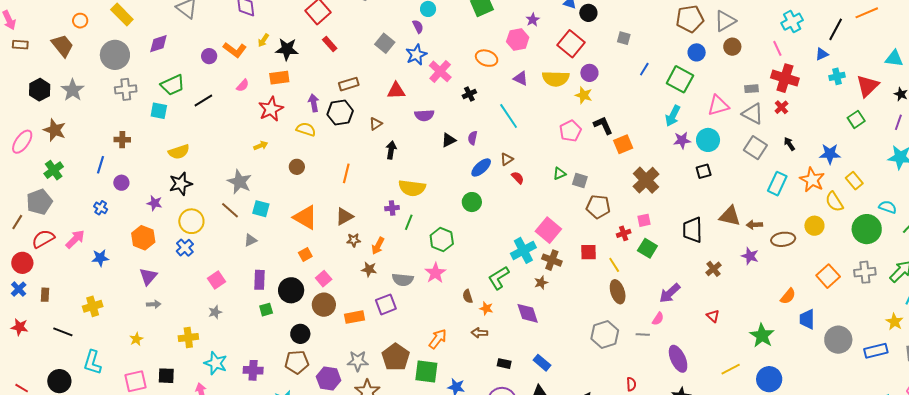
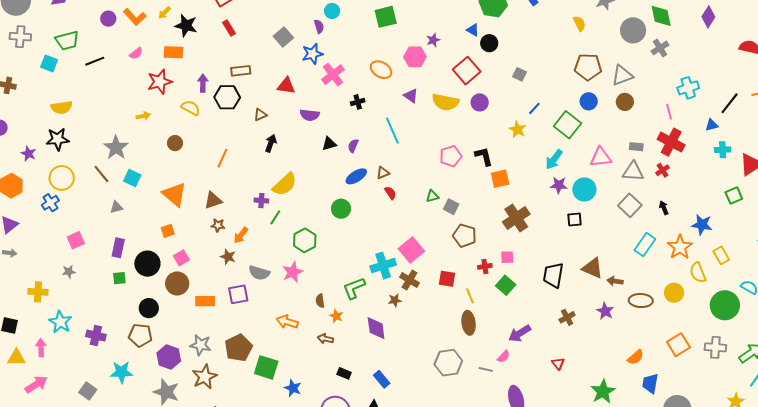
yellow star: (584, 95) -> (517, 129), moved
gray triangle: (753, 114) -> (633, 172), turned -35
yellow semicircle: (412, 188) -> (285, 184), turned -60
orange arrow: (438, 339) -> (287, 322), moved, turned -120

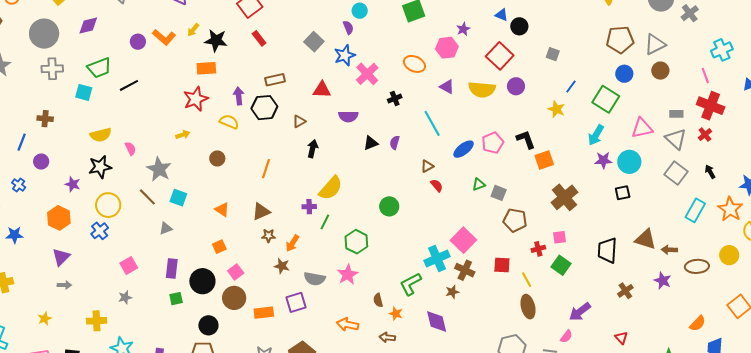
pink semicircle: (136, 53) -> (130, 149), moved, turned -72
gray triangle: (633, 172) -> (676, 139), turned 45
blue ellipse: (356, 176) -> (464, 149), moved
orange triangle: (174, 194) -> (222, 210), size x0.6

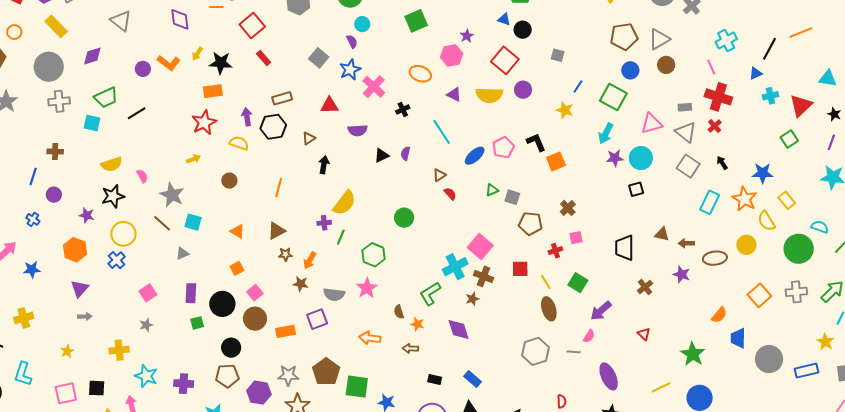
brown cross: (564, 197) -> (568, 208), moved, size x0.6
brown triangle: (646, 239) -> (662, 234), size x0.7
green square: (561, 265) -> (578, 283), moved

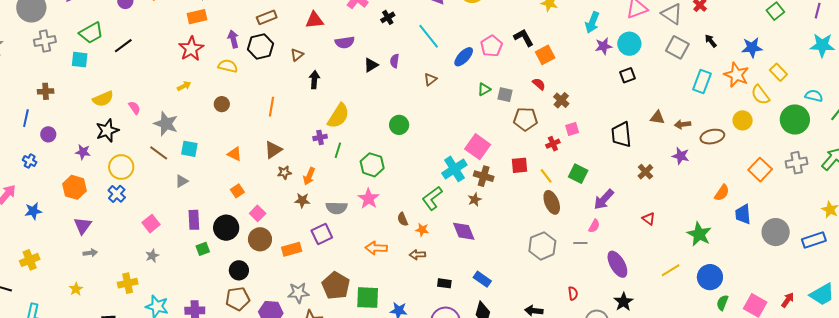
red semicircle: (450, 194) -> (539, 84), moved

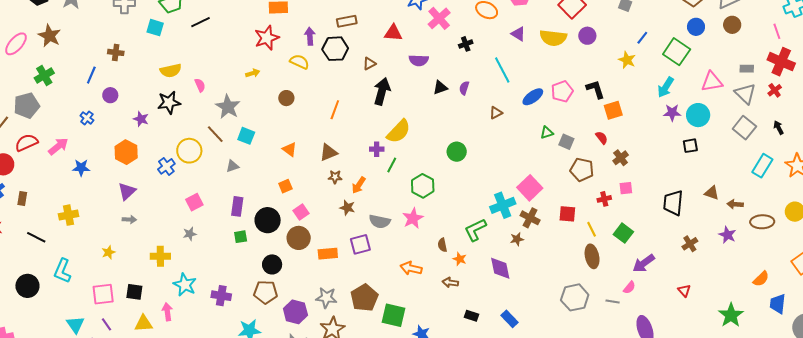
black arrow: (314, 80) -> (382, 91), size x1.5
yellow circle: (121, 167) -> (189, 151), moved

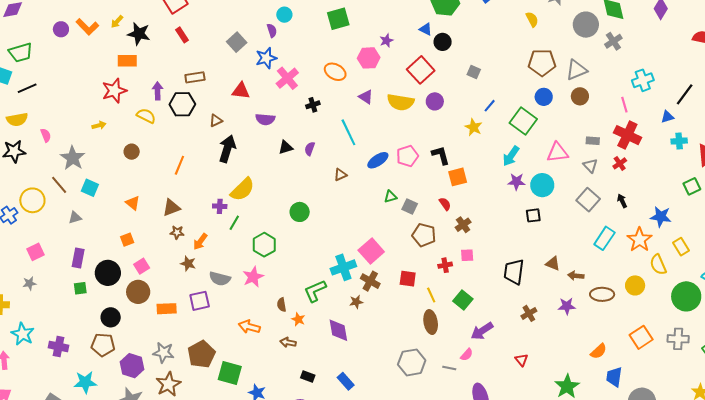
black line: (200, 22) -> (27, 88), moved
gray triangle: (745, 94) -> (590, 166), size x0.7
purple star: (727, 235) -> (567, 306), turned -30

